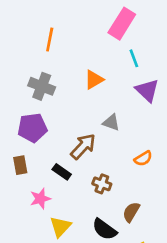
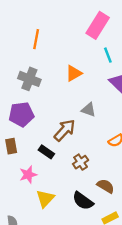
brown cross: (102, 184) -> (81, 162), turned 35
brown semicircle: (131, 212) -> (106, 186), turned 90

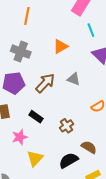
brown arrow: (65, 130) -> (45, 83), moved
black semicircle: (83, 201) -> (69, 160), turned 114

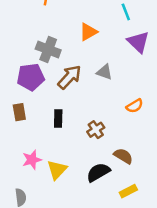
gray cross: (21, 52) -> (48, 50), moved
black rectangle: (36, 117) -> (58, 118), turned 56
pink star: (20, 137) -> (32, 160), moved

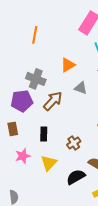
gray triangle: (105, 72) -> (81, 88), moved
pink star: (32, 160) -> (23, 156), moved
yellow triangle: (57, 170) -> (49, 163), moved

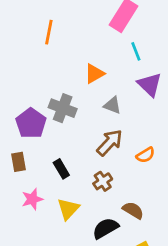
gray cross: (36, 79) -> (63, 108), moved
purple pentagon: (22, 101) -> (31, 123), turned -30
brown arrow: (53, 101) -> (110, 143), moved
black rectangle: (44, 134) -> (61, 169), turned -32

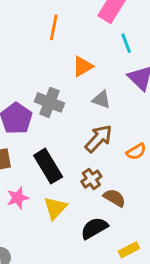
orange line: (49, 32) -> (54, 27), moved
black rectangle: (61, 169) -> (48, 166), size x1.6
brown semicircle: (133, 210) -> (114, 198), moved

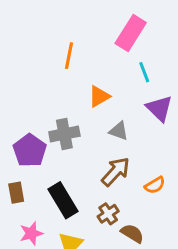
gray cross: (49, 102) -> (64, 134), turned -32

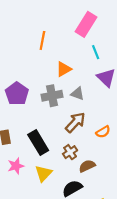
gray cross: (64, 134) -> (52, 96), moved
purple pentagon: (30, 151) -> (17, 94), moved
brown semicircle: (132, 233) -> (87, 166), turned -56

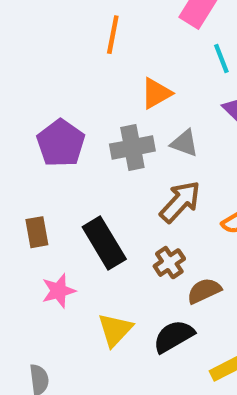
yellow triangle: (43, 173) -> (115, 330), moved

